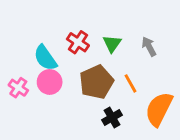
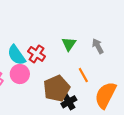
red cross: (78, 42) -> (37, 54), moved
brown pentagon: (96, 82) -> (57, 88), moved

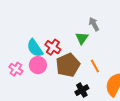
gray arrow: (98, 46) -> (94, 24), moved
brown pentagon: (57, 88) -> (68, 65), moved

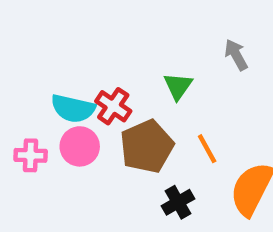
gray arrow: (94, 24) -> (236, 55), moved
cyan semicircle: (35, 48) -> (73, 108), turned -42
pink cross: (16, 69) -> (31, 155), turned -32

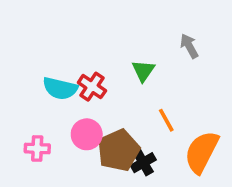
pink circle: (80, 146) -> (87, 134), moved
brown pentagon: (147, 146) -> (118, 150), moved
pink cross: (31, 155) -> (37, 148), moved

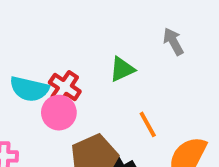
green triangle: (143, 71) -> (122, 69), turned 30
pink circle: (87, 134) -> (59, 113), moved

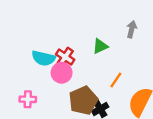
gray arrow: (173, 42) -> (132, 29), turned 42
orange line: (148, 124) -> (116, 80), turned 63

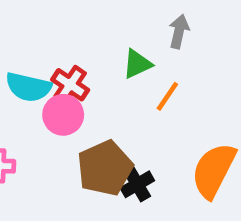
gray arrow: (132, 29) -> (179, 31), moved
orange line: (116, 80) -> (167, 96), moved

